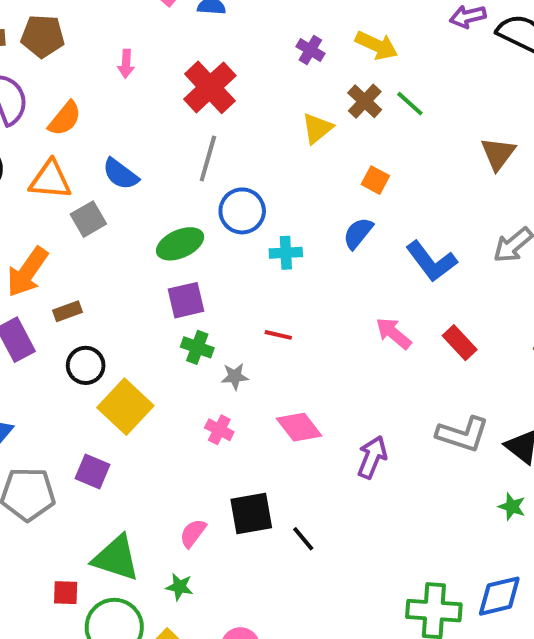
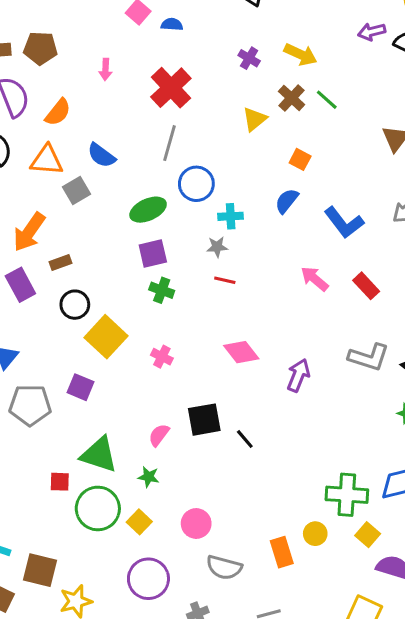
gray star: (235, 376) -> (217, 247), moved
pink cross: (219, 430) -> (162, 357), moved

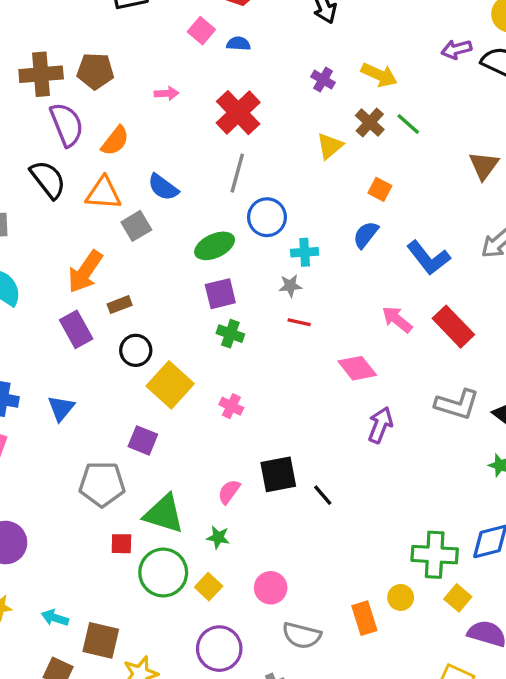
pink arrow: (105, 69) -> (167, 93), turned -95
red rectangle: (366, 286) -> (453, 327), size x1.4
pink diamond: (241, 352) -> (357, 368), moved
gray pentagon: (30, 405) -> (102, 484), moved

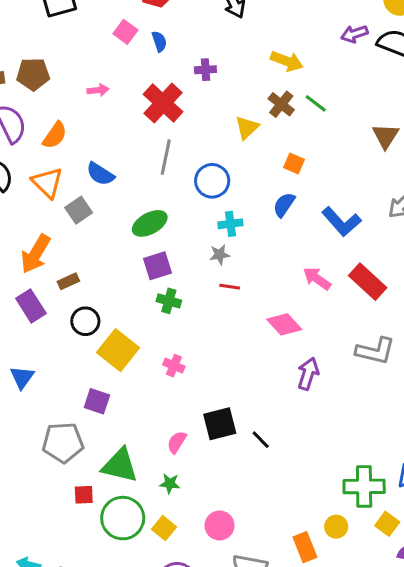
blue semicircle: (238, 44) -> (159, 41), turned 72
purple cross: (323, 80) -> (205, 70), moved, turned -30
orange triangle: (103, 193) -> (47, 183), turned 44
blue circle: (267, 217) -> (212, 181), moved

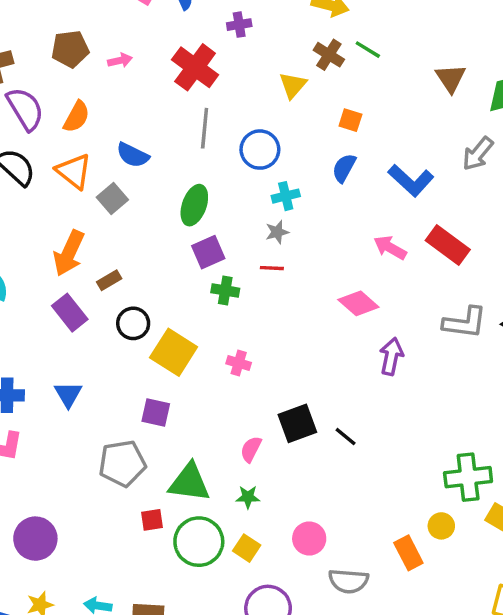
brown pentagon: (33, 74) -> (70, 49), moved
green ellipse: (150, 223) -> (194, 205), turned -36
red line: (230, 287) -> (272, 268), moved

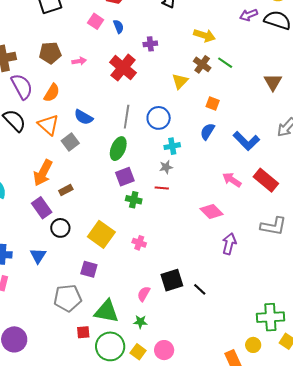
gray line: (205, 128) -> (127, 117), moved
black circle: (133, 323) -> (60, 228), moved
pink circle: (309, 538) -> (164, 350), moved

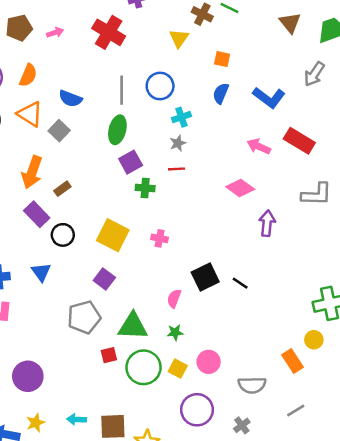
purple square: (89, 269) -> (104, 279), turned 30

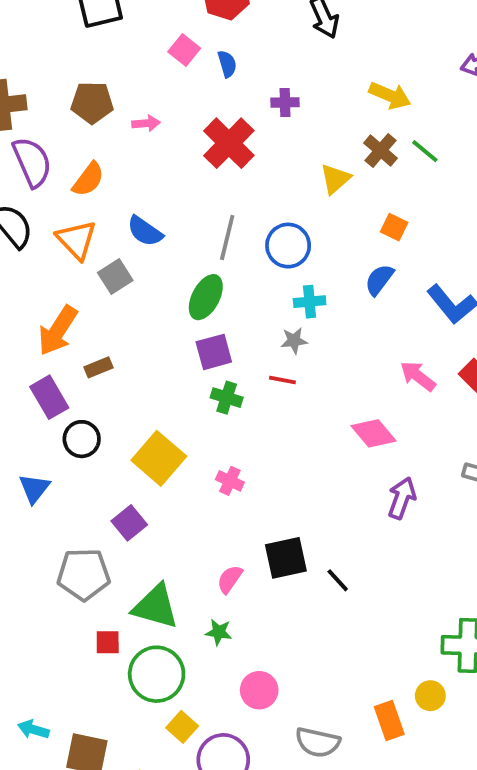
yellow square: (178, 369) -> (182, 727), moved

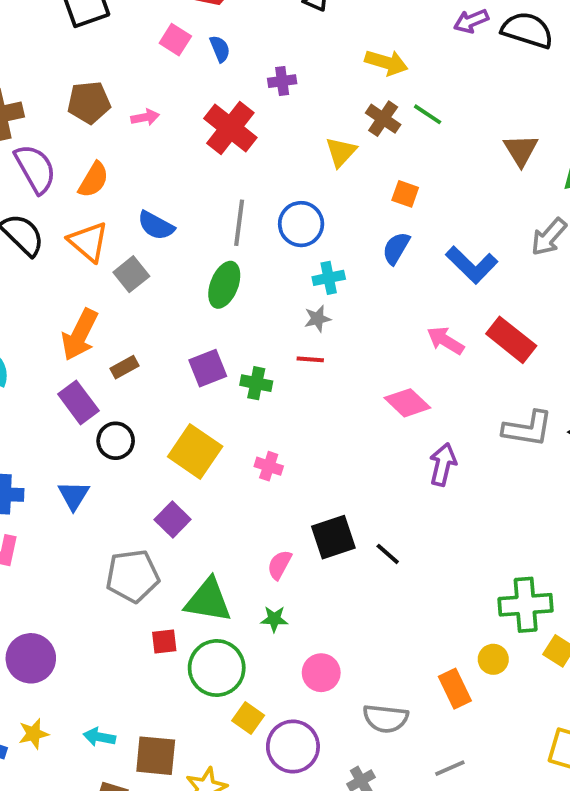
purple square: (214, 352) -> (208, 368), moved

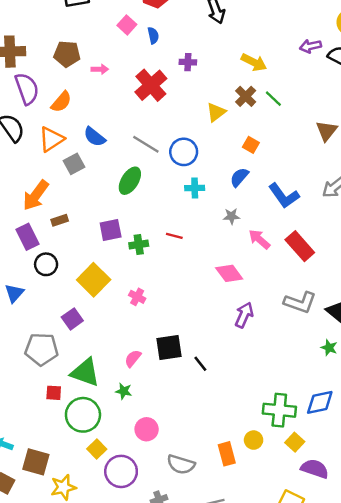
gray line: (239, 223) -> (146, 144), turned -76
orange triangle: (88, 242) -> (51, 139), turned 36
gray star: (317, 319) -> (231, 216), moved
green cross: (256, 383) -> (139, 245), turned -30

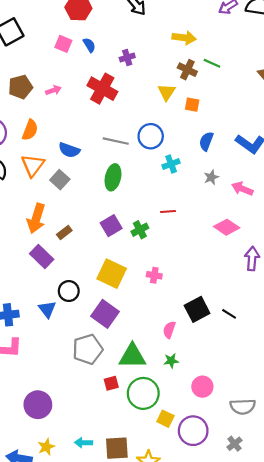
orange square: (251, 145) -> (192, 105), moved
black circle: (46, 264) -> (69, 291), moved
purple square: (72, 319) -> (105, 314), size x1.4

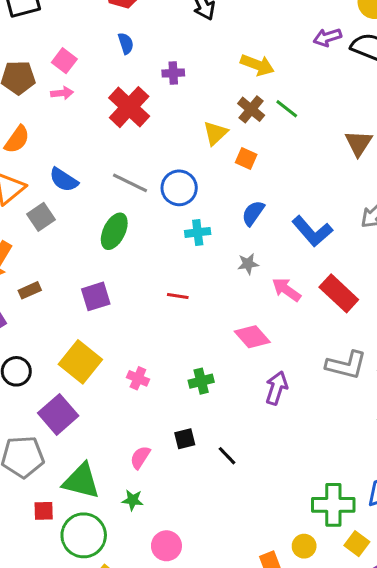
pink square: (63, 44) -> (64, 61), moved
green cross: (140, 230) -> (201, 381), moved
black square: (197, 309) -> (185, 439), size x0.6

